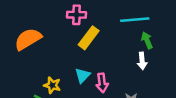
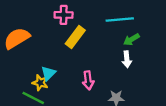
green arrow: (147, 40) -> (131, 39), turned -98
cyan triangle: (83, 76) -> (48, 73), moved

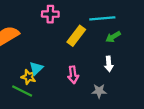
yellow rectangle: (75, 37) -> (76, 36), moved
white arrow: (127, 59) -> (109, 64), moved

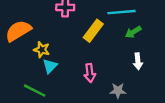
white arrow: (109, 64) -> (138, 61), moved
yellow star: (29, 77) -> (42, 50), moved

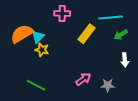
cyan triangle: (50, 66) -> (38, 37), moved
pink arrow: (90, 73) -> (83, 79), moved, turned -119

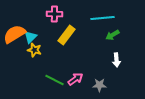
yellow rectangle: (86, 34) -> (66, 35), moved
green line: (36, 85) -> (54, 80), moved

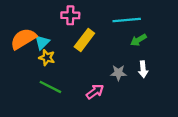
green line: (54, 80) -> (50, 87), moved
gray star: (99, 85) -> (118, 73), moved

